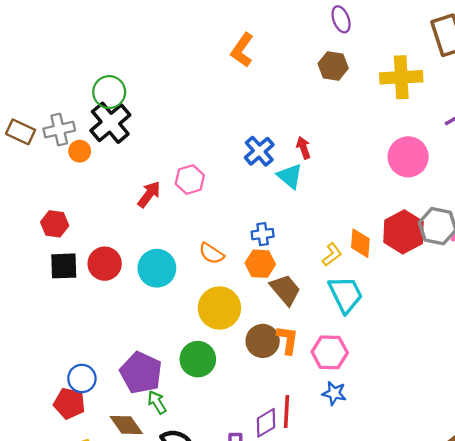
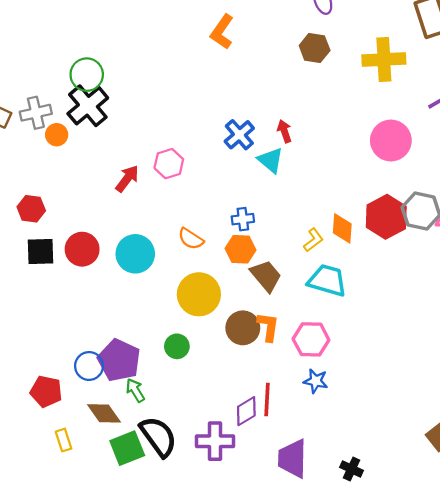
cyan trapezoid: (346, 294) -> (327, 280), turned -48
green circle: (198, 359) -> (177, 346), size x0.7
blue circle: (82, 378) -> (89, 366), moved

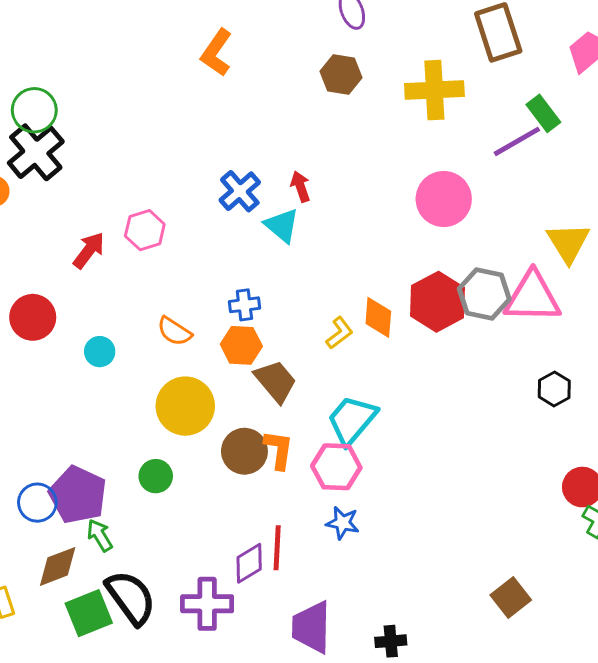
red circle: (82, 249) -> (33, 317), moved
cyan circle: (135, 254) -> (100, 352), size x0.6
cyan trapezoid: (327, 280) -> (352, 420), moved, turned -66
brown diamond: (104, 413) -> (58, 566), turned -76
black cross: (352, 469) -> (391, 641), turned -30

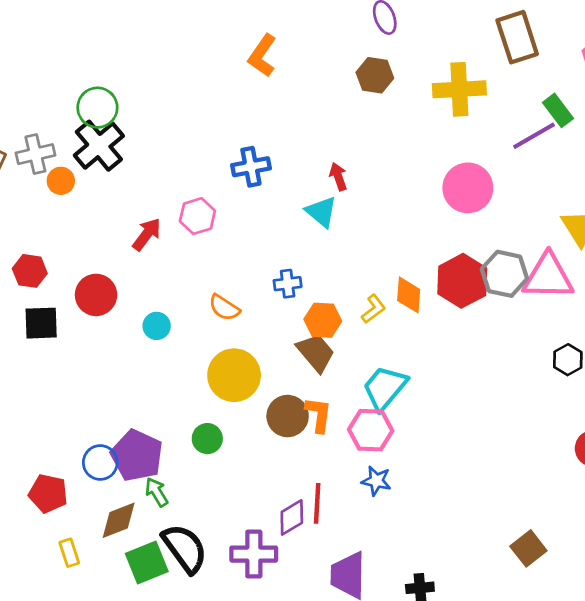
blue cross: (240, 191) -> (251, 167), moved, turned 30
orange hexagon: (241, 345) -> (323, 320), moved

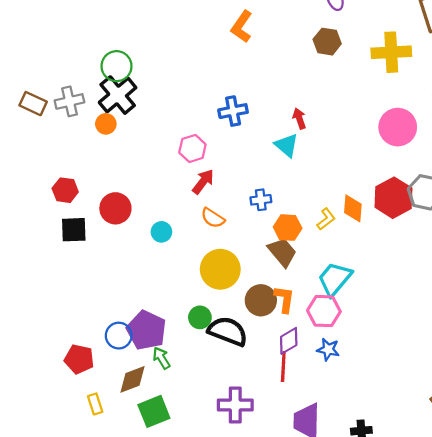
orange circle: (61, 181) -> (106, 124), moved
red arrow: (147, 234) -> (203, 182), moved
purple diamond: (292, 517) -> (289, 341), moved
black semicircle: (185, 548) -> (228, 331), moved, turned -33

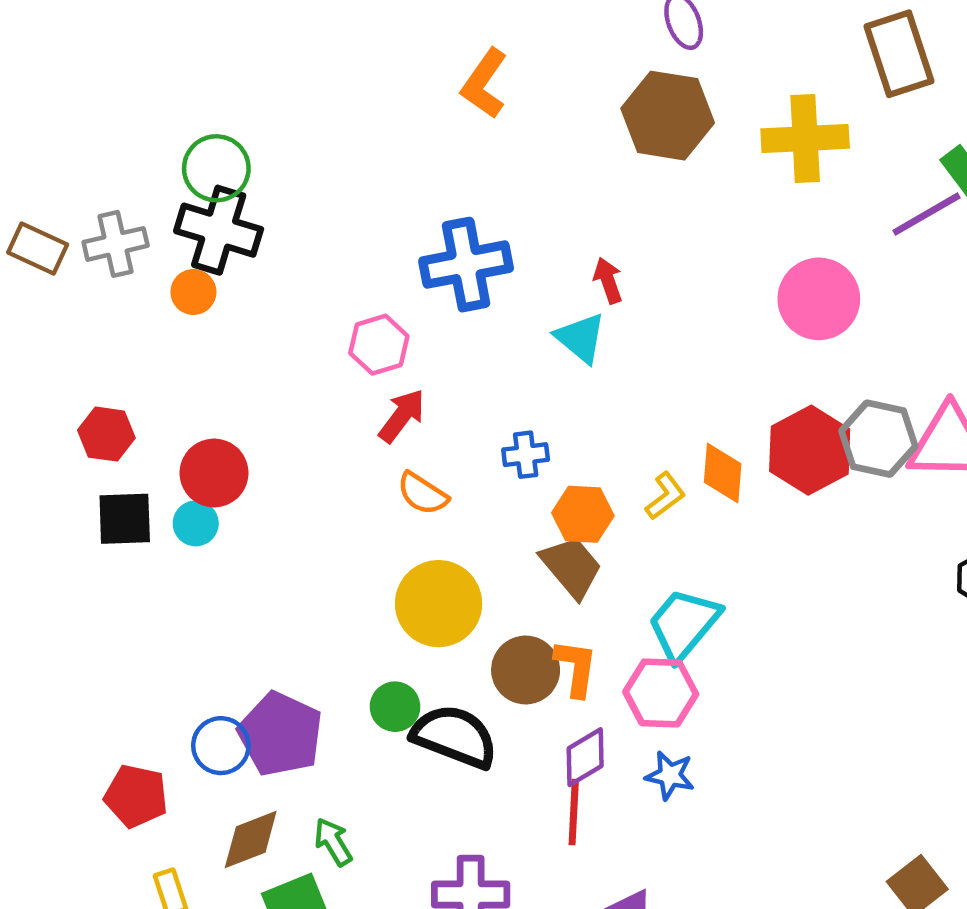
brown hexagon: (327, 42) -> (668, 116), size x1.5
black cross: (118, 95) -> (219, 230), turned -33
blue cross: (233, 111) -> (466, 265), size x1.4
cyan circle: (161, 232) -> (196, 523), moved
green arrow: (161, 358) -> (333, 842), moved

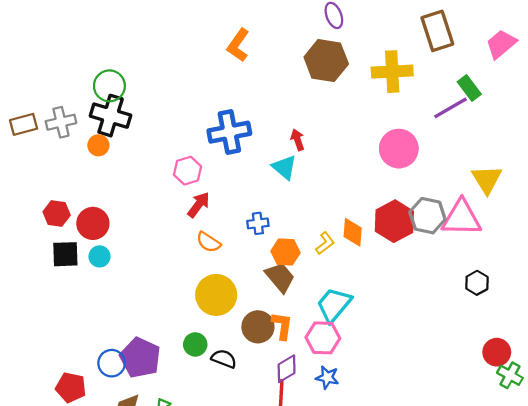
brown rectangle: (38, 248) -> (24, 124), turned -40
red circle: (214, 473) -> (93, 223), moved
black semicircle: (455, 736) -> (224, 359), size x0.6

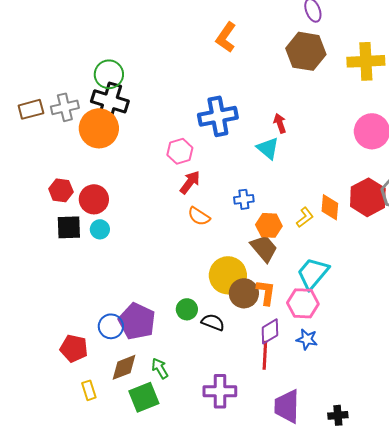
orange circle: (98, 145) -> (99, 128), size x2.0
yellow circle: (216, 295) -> (228, 275), moved

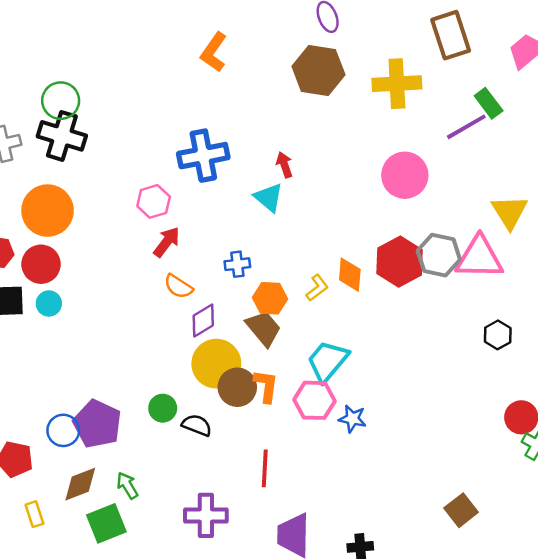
orange circle: (99, 128) -> (48, 211), moved
purple diamond: (270, 331) -> (203, 320), moved
blue star: (307, 339) -> (352, 419), moved

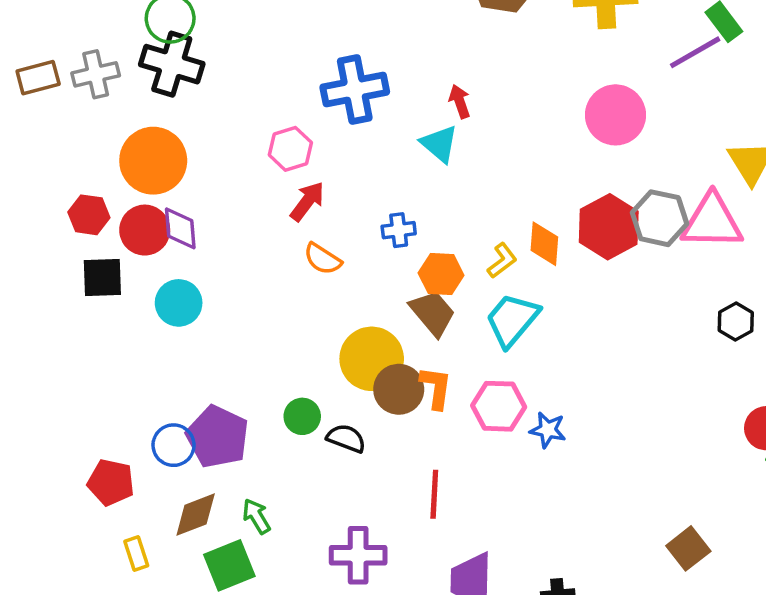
cyan circle: (49, 303) -> (179, 303), moved, size x1.4
purple diamond: (203, 320) -> (180, 228), moved, turned -64
cyan trapezoid: (328, 361) -> (512, 320), moved

